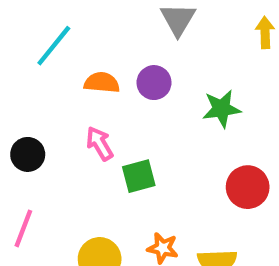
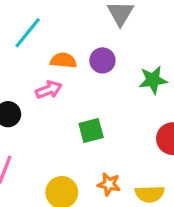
pink arrow: (100, 144) -> (49, 90), moved, turned 100

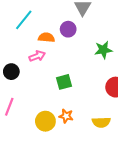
purple circle: (102, 60) -> (68, 29), moved
orange star: (109, 184) -> (66, 116), moved

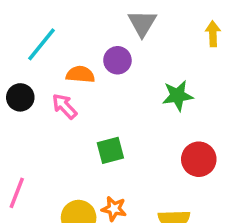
pink arrow: (37, 56) -> (64, 106), turned -112
black circle: (11, 72) -> (20, 97), moved

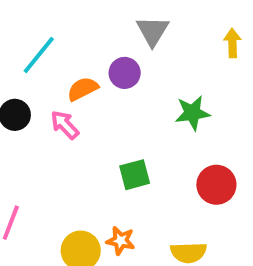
orange semicircle: (80, 74) -> (83, 89), turned -32
green square: (110, 150) -> (135, 175), moved

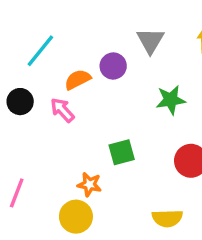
gray triangle: (153, 31) -> (150, 41), moved
orange star: (121, 241) -> (89, 184), moved

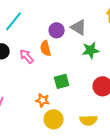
gray triangle: (150, 41) -> (79, 27), moved, turned -30
orange semicircle: (78, 80) -> (46, 48), moved, turned -77
yellow circle: (76, 217) -> (54, 119), moved

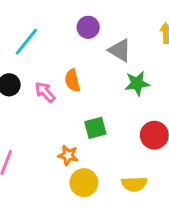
purple circle: (57, 30) -> (88, 27), moved

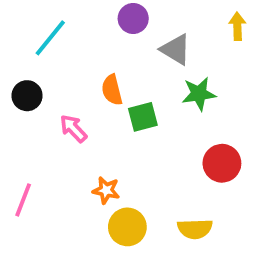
pink arrow: (45, 92) -> (73, 129), moved
green square: (95, 128) -> (143, 117), moved

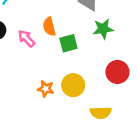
pink arrow: (73, 129) -> (27, 38), moved
yellow circle: (127, 227) -> (73, 85), moved

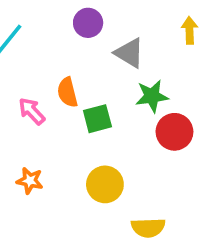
red circle: (117, 72) -> (174, 132), moved
orange star: (46, 89) -> (30, 181), moved

